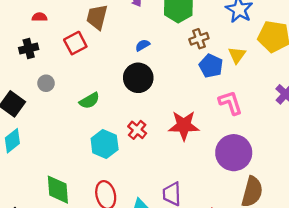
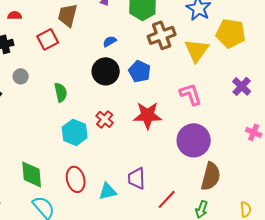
brown cross: (199, 39) -> (162, 35), size x1.5
yellow triangle: (237, 55) -> (197, 50), size x1.5
blue pentagon: (211, 66) -> (140, 71), moved
green semicircle: (89, 101) -> (61, 92), turned -72

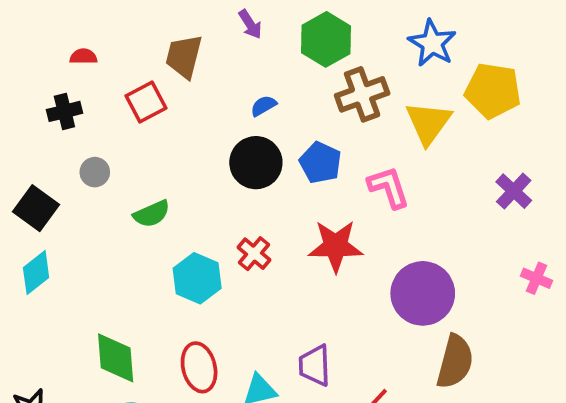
green semicircle: (61, 92) -> (152, 214), moved, turned 78
pink L-shape: (191, 94) -> (389, 187), moved

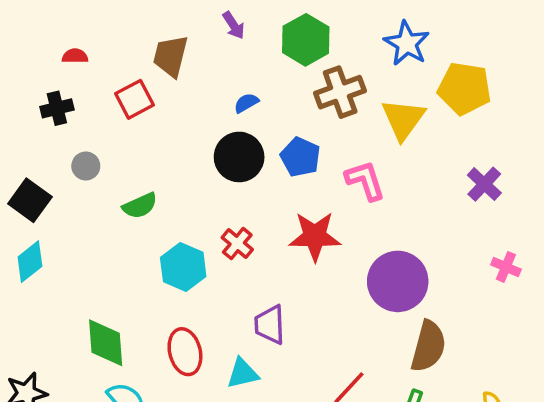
purple trapezoid: (315, 365) -> (270, 325), moved

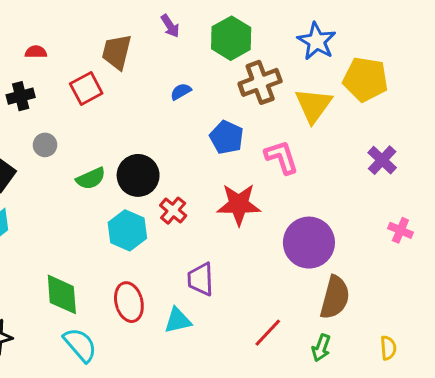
black circle: (239, 157) -> (138, 175), moved

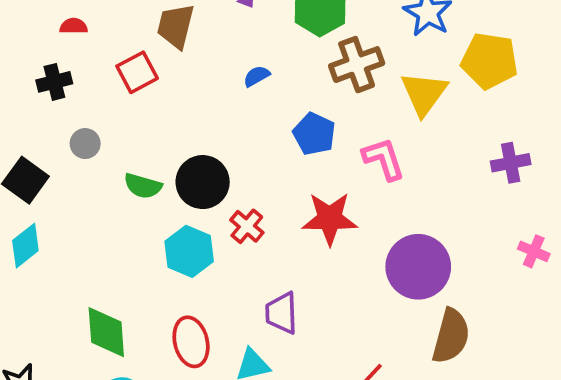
purple cross: (382, 160) -> (511, 163), turned 36
green semicircle: (91, 178) -> (143, 186), turned 40

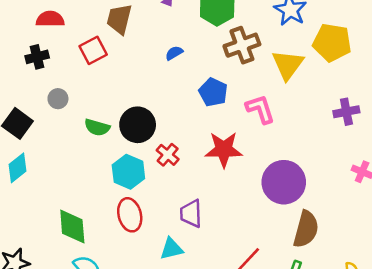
red semicircle: (74, 26) -> (50, 19), size x1.5
red ellipse: (191, 342) -> (130, 215), moved

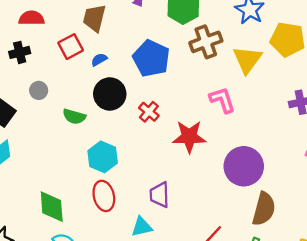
blue semicircle: (174, 53) -> (99, 60), moved
blue pentagon: (213, 92) -> (151, 58), moved, size x1.4
black circle: (138, 125) -> (110, 94), moved
red cross: (168, 155) -> (149, 112), moved

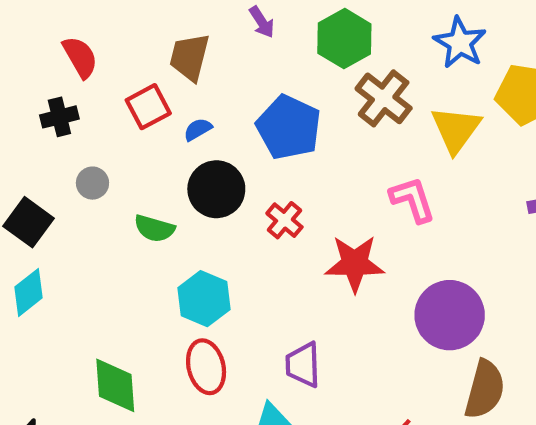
red semicircle: (32, 18) -> (80, 57), turned 60
brown cross: (206, 42) -> (384, 98), turned -32

